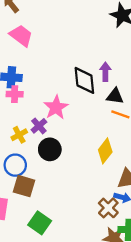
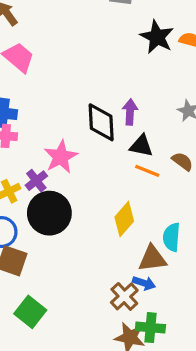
black circle: (50, 149) -> (49, 213), size x1.4

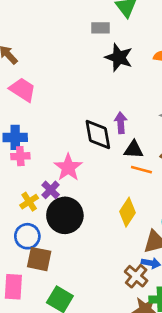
black star: (157, 37) -> (119, 57), moved

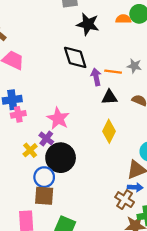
black diamond: (98, 134) -> (75, 57), moved
orange line: (141, 170) -> (113, 72), moved
yellow diamond: (128, 212) -> (109, 131), moved
blue circle: (27, 236) -> (44, 177), moved

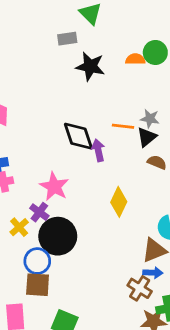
black diamond: (75, 57) -> (78, 136), moved
purple arrow: (96, 77) -> (98, 150), moved
black triangle: (109, 97) -> (147, 137), moved, turned -35

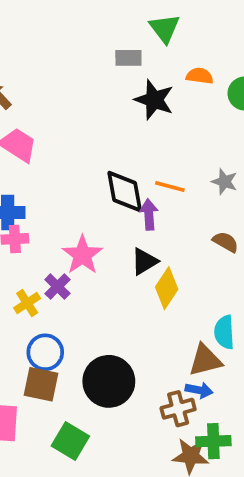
orange semicircle: (135, 59) -> (200, 76), moved
orange line: (123, 126) -> (170, 187), moved
black triangle: (147, 137) -> (144, 261), moved
black circle: (58, 236) -> (109, 381), moved
brown cross: (140, 288) -> (178, 409), turned 35

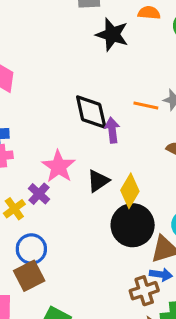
orange line: (170, 187) -> (146, 106), moved
black triangle: (144, 261) -> (98, 181), moved
black circle: (109, 381) -> (133, 225), moved
brown square: (41, 384) -> (29, 276), turned -36

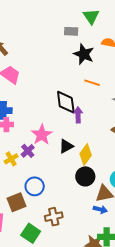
orange line: (146, 106) -> (92, 83), moved
black circle: (133, 225) -> (85, 176), size x0.7
blue circle: (31, 249) -> (35, 186), moved
brown cross: (144, 291) -> (54, 217), moved

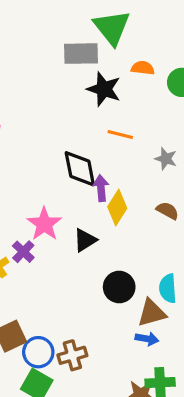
green triangle: (91, 17) -> (112, 27), size x1.4
gray rectangle: (71, 31) -> (81, 54), size x1.5
yellow diamond: (86, 154) -> (117, 208), moved
blue circle: (35, 186) -> (38, 352), moved

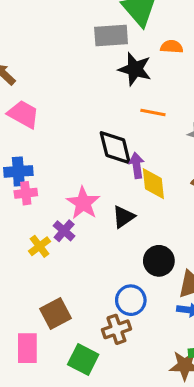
yellow diamond: (117, 208) -> (153, 184), turned -36
blue circle: (38, 352) -> (131, 300), moved

